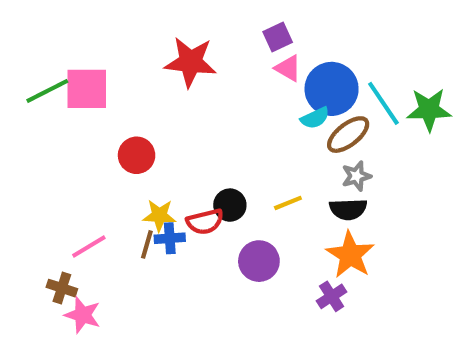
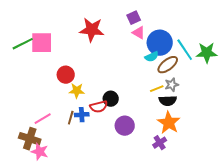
yellow line: (288, 203) -> (157, 89), moved
yellow star: (159, 215) -> (77, 91), moved
brown cross: (62, 288) -> (30, 139), size x1.5

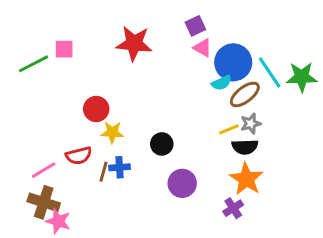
pink square: (42, 43) -> (64, 49), moved, size x0.6
red semicircle: (99, 107) -> (79, 156), moved
pink line: (43, 119) -> (44, 170), moved

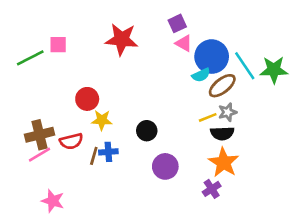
brown cross: (44, 202) -> (39, 135), moved, turned -32

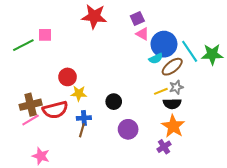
red star: (122, 39) -> (94, 16), moved
red semicircle: (71, 141) -> (55, 110), size x1.4
brown line: (94, 156) -> (82, 130), moved

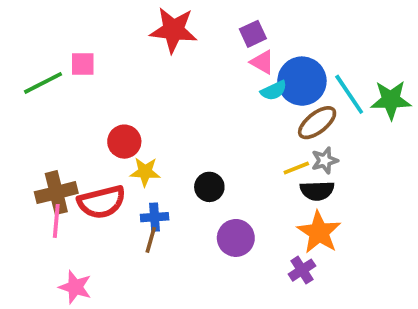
cyan semicircle: (156, 58) -> (274, 90), moved
pink line: (31, 120) -> (56, 221), turned -54

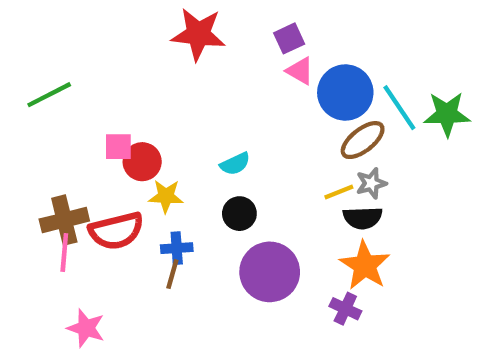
pink square: (83, 64) -> (118, 147), moved
cyan semicircle: (274, 90) -> (235, 164), moved
purple circle: (236, 238) -> (270, 272), size x1.4
purple cross: (302, 270) -> (345, 309), turned -32

